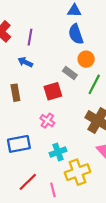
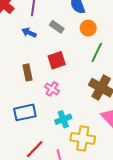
gray rectangle: (70, 73) -> (57, 27), moved
brown rectangle: (15, 93) -> (27, 72), moved
yellow cross: (78, 172) -> (83, 138), turned 30

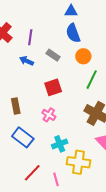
brown rectangle: (27, 72) -> (16, 106), moved
blue rectangle: (25, 112) -> (23, 137), turned 50

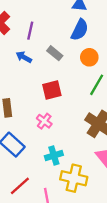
blue semicircle: (73, 33) -> (80, 30), turned -138

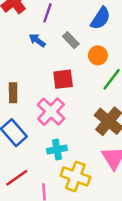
orange circle: (89, 57) -> (98, 55), moved
pink cross: (44, 121) -> (51, 112), size x1.6

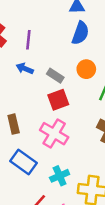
gray rectangle: (71, 40) -> (55, 76), moved
cyan cross: (57, 150) -> (60, 176), moved

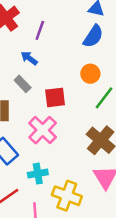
gray rectangle: (55, 76) -> (23, 84), moved

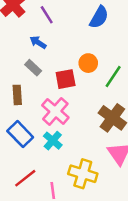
purple line: (40, 30) -> (47, 15), turned -48
orange circle: (90, 74) -> (88, 63), moved
cyan cross: (38, 174) -> (53, 141), moved, turned -36

